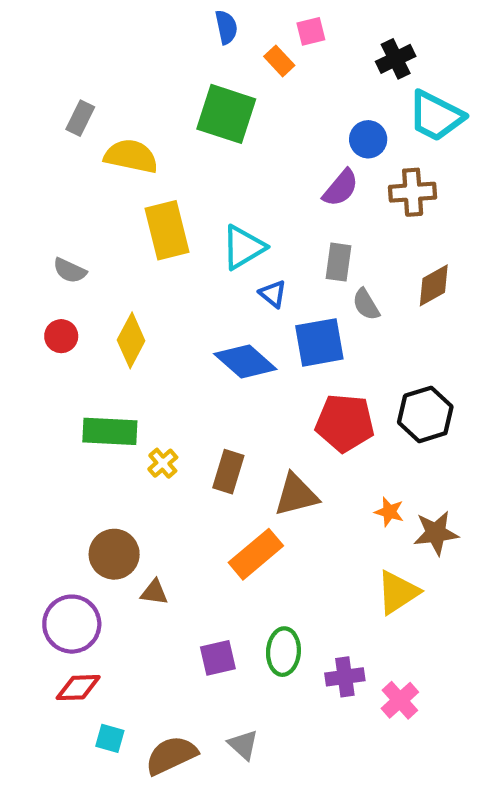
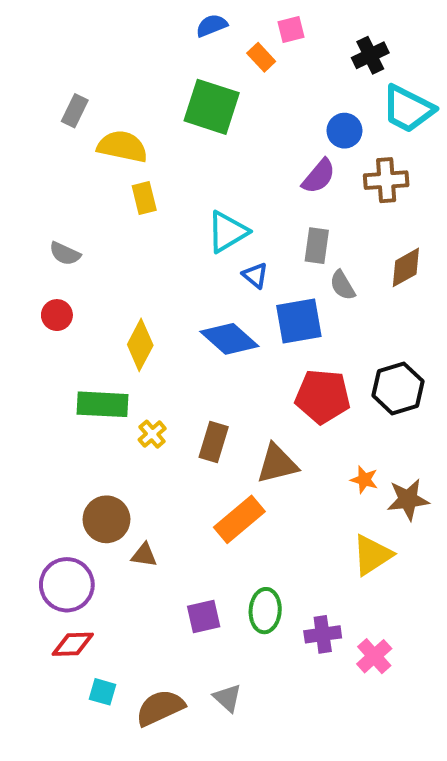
blue semicircle: (226, 27) -> (212, 26), turned -100
yellow rectangle: (167, 230) -> (144, 198), moved, size x0.6
yellow diamond: (131, 340) -> (140, 345), moved

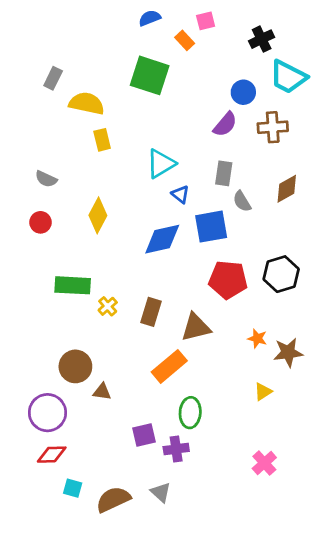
blue diamond: (229, 339) -> (162, 239), turned -54
yellow diamond: (140, 345) -> (98, 215), moved
yellow triangle: (372, 555) -> (263, 392), size x0.6
green ellipse: (265, 611) -> (190, 413), moved
purple cross: (323, 634) -> (176, 449), moved

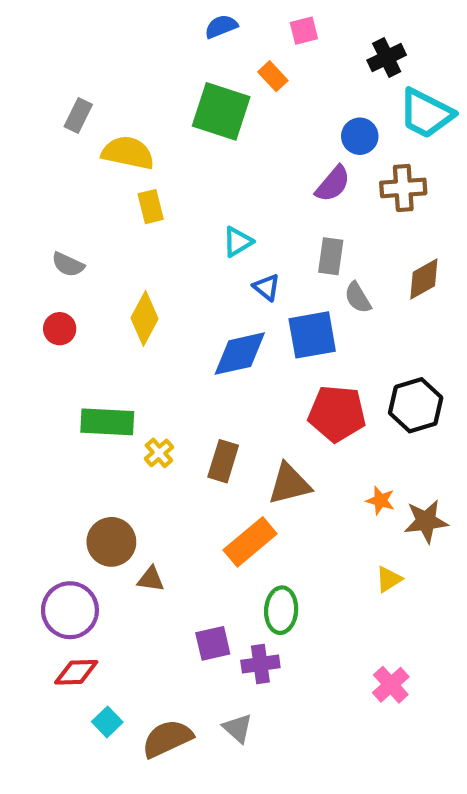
orange rectangle: (185, 40) -> (273, 76), moved
cyan triangle: (161, 164) -> (238, 242), size x0.7
cyan square: (73, 488) -> (107, 722), turned 30

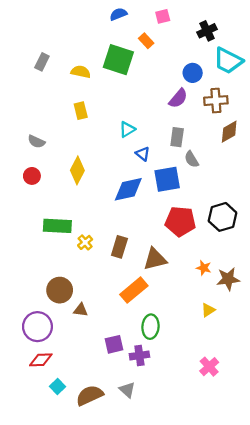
yellow semicircle: (128, 153) -> (81, 72), moved, size x0.7
brown diamond: (424, 279) -> (229, 132), moved

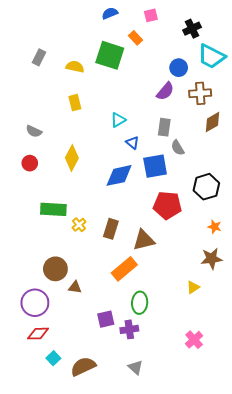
black hexagon: (223, 217) -> (206, 187), moved
orange star: (204, 268) -> (215, 227), moved
gray triangle: (127, 390) -> (136, 367), moved

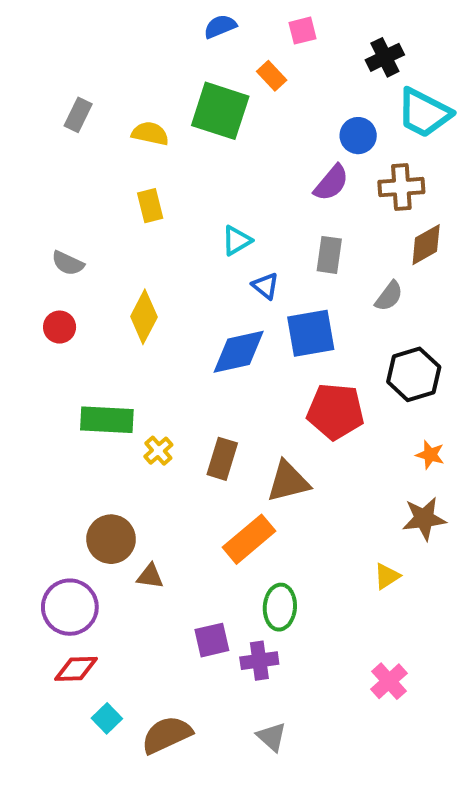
gray semicircle: (178, 148) -> (389, 296), moved, turned -112

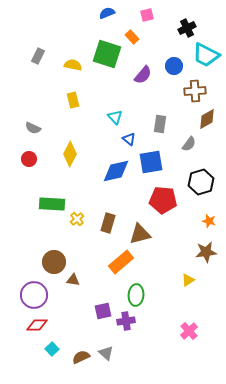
purple semicircle: (331, 183) -> (143, 75), moved
cyan triangle: (237, 241) -> (115, 117), turned -42
brown semicircle: (167, 735) -> (81, 357), size x0.7
gray triangle: (272, 737) -> (106, 353), moved

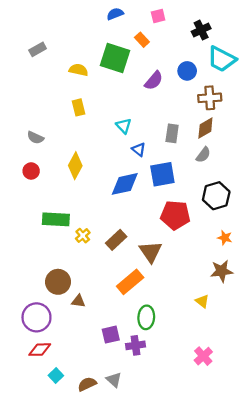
gray rectangle: (38, 56) -> (38, 49), moved, turned 35
brown diamond: (207, 119) -> (205, 128), moved
brown rectangle: (108, 223) -> (116, 240), turned 30
brown triangle: (140, 234) -> (151, 252), turned -50
yellow triangle: (188, 280) -> (202, 301), turned -48

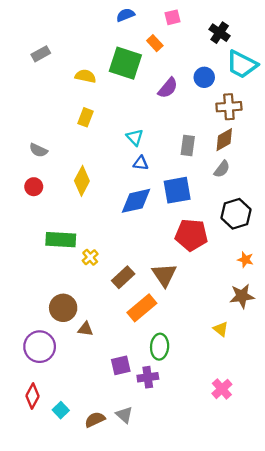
black cross: (201, 30) -> (220, 33), turned -30
yellow rectangle: (78, 107) -> (85, 117), turned 35
blue triangle: (139, 149) -> (141, 163), moved, turned -32
brown rectangle: (116, 240) -> (123, 277), moved
red diamond: (40, 350) -> (33, 396), moved, turned -60

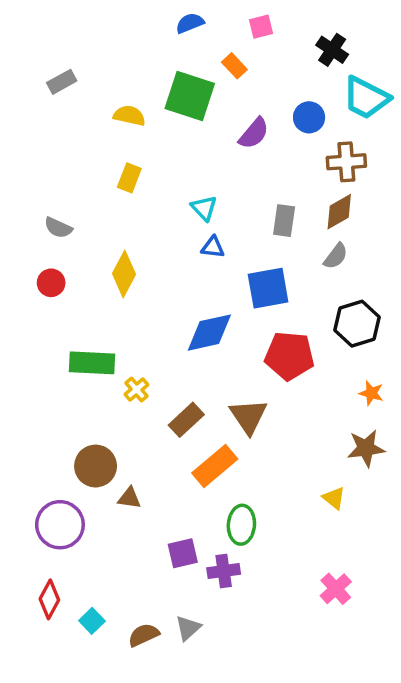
blue diamond: (136, 201) -> (209, 333), moved
gray triangle: (124, 415) -> (188, 628), turned 36

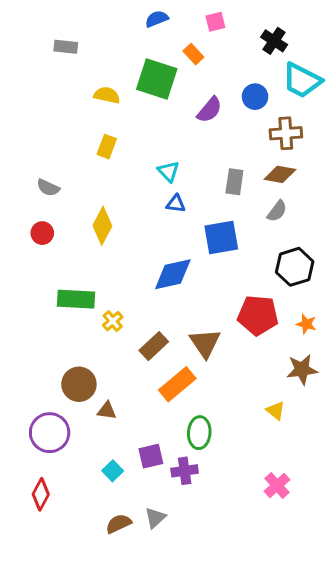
gray rectangle: (62, 82) -> (66, 47), moved, turned 35
brown diamond: (339, 212) -> (280, 174), turned 40
red pentagon: (289, 356) -> (258, 315), moved
cyan square: (92, 621) -> (113, 471), moved

